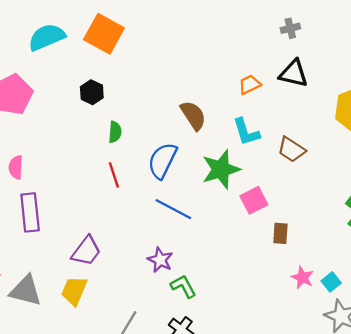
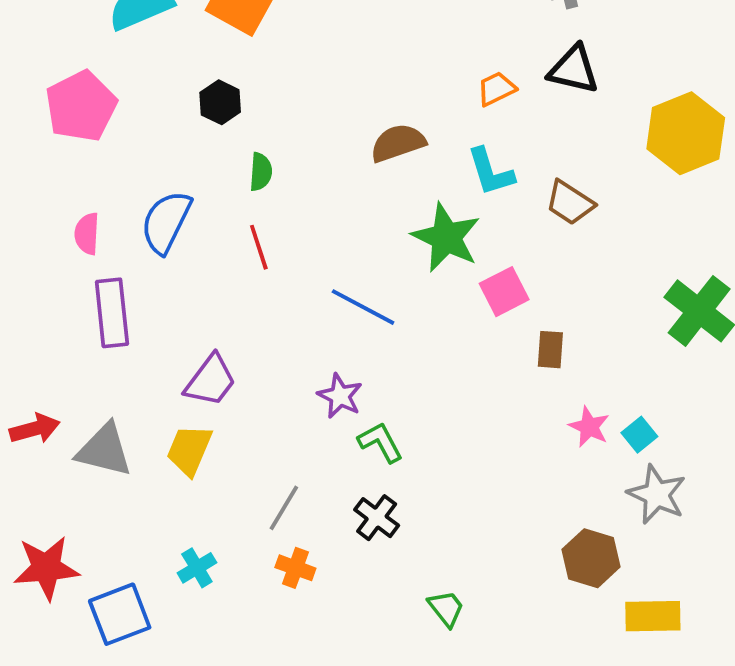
brown semicircle: (193, 115) -> (398, 143), turned -76
blue semicircle: (162, 161) -> (166, 222), moved
green star: (221, 169) -> (446, 238), turned -30

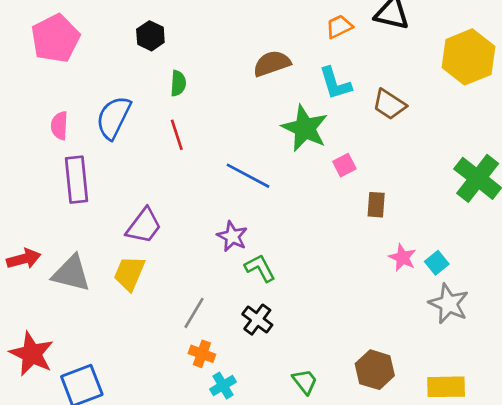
pink square: (504, 292) -> (344, 165), size x0.7
brown hexagon: (591, 558) -> (375, 370), moved
red star: (46, 568) -> (32, 354), turned 30
cyan cross: (197, 568) -> (223, 386), moved

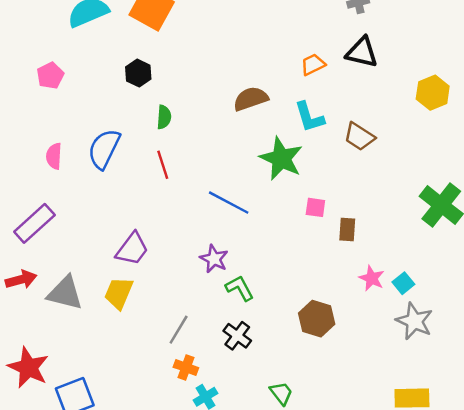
pink pentagon: (55, 38) -> (50, 76), size x0.6
yellow hexagon: (468, 57) -> (433, 93), size x0.7
pink square: (344, 165) -> (315, 207), moved, turned 35
purple rectangle: (77, 180) -> (34, 223), moved, turned 54
brown hexagon: (375, 370) -> (317, 319), moved

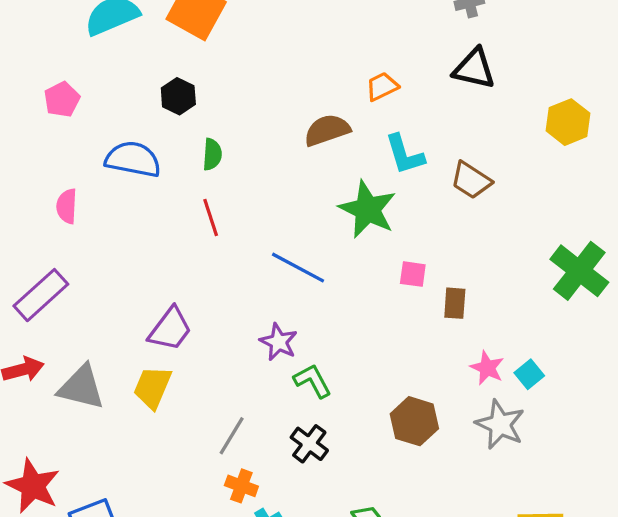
orange trapezoid: (313, 65) -> (382, 86), moved
blue semicircle: (104, 149) -> (133, 159), moved, turned 75
gray star: (414, 321) -> (500, 424), moved

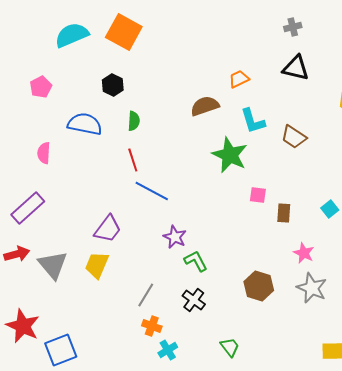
blue line: (298, 268) -> (152, 191), moved
cyan square: (529, 374) -> (330, 209), moved
gray triangle: (81, 387) -> (53, 265), turned 36

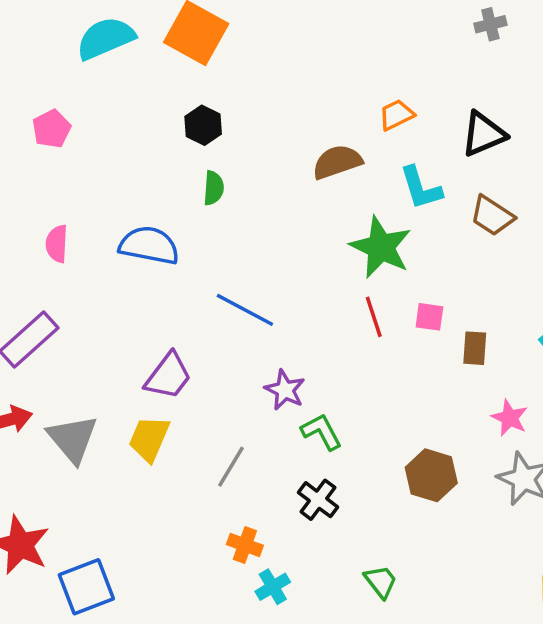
black triangle: (296, 68) -> (483, 134), moved, turned -36
black hexagon: (113, 85) -> (203, 125), moved
blue semicircle: (85, 124) -> (149, 245), moved
red line: (133, 160) -> (374, 317), moved
gray line: (146, 295) -> (231, 467), moved

